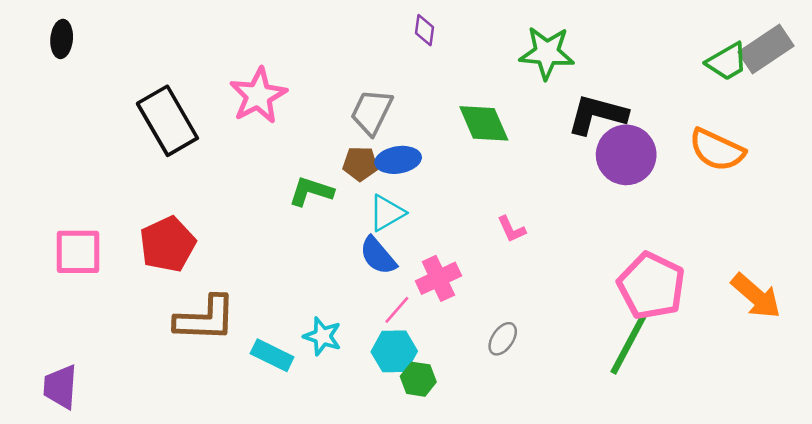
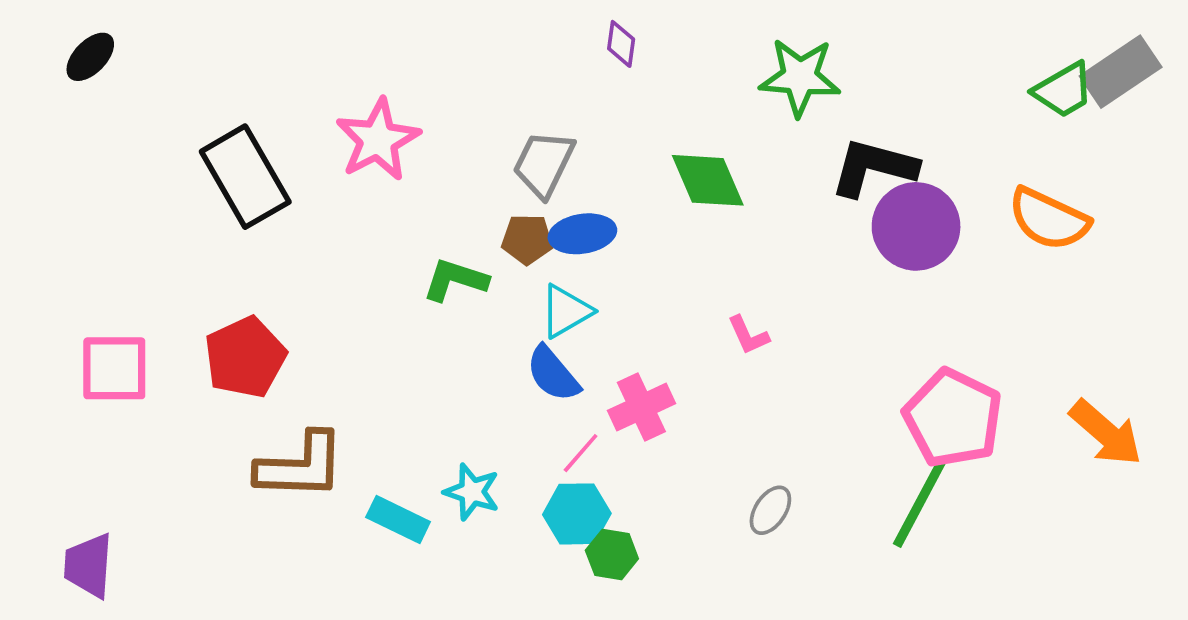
black ellipse: (62, 39) -> (90, 57), turned 39
gray ellipse: (503, 339) -> (770, 510), moved

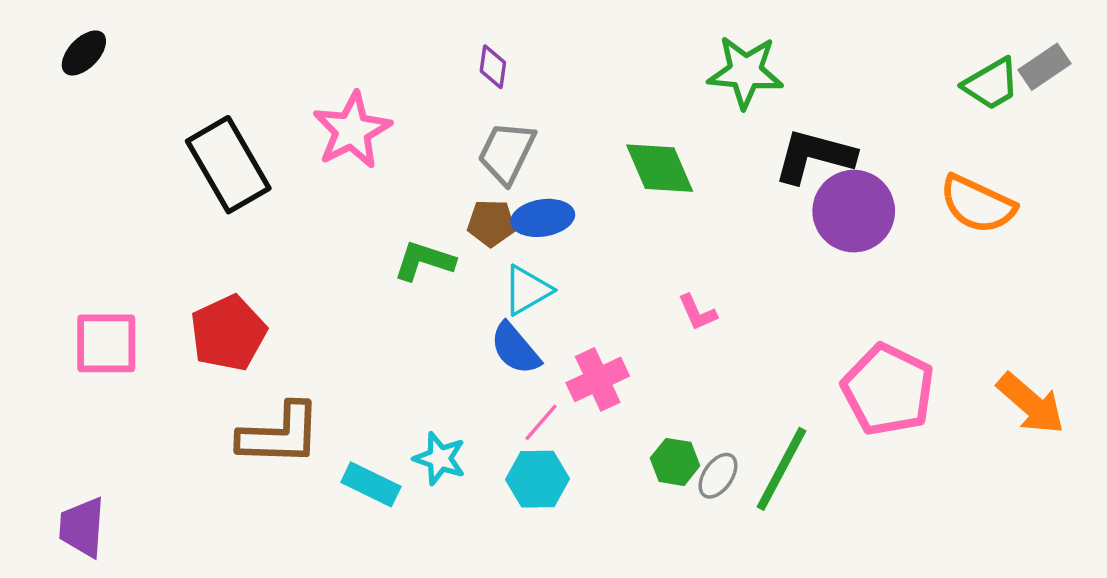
purple diamond: (621, 44) -> (493, 67), moved
gray rectangle: (1121, 72) -> (1044, 67), size x0.7
green line: (920, 503) -> (782, 469), moved
green hexagon: (612, 554) -> (675, 462), moved

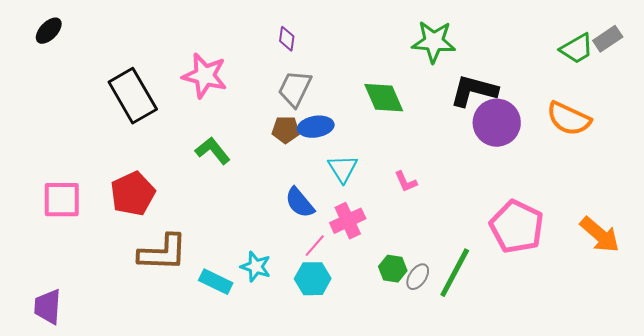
pink star: (352, 130) -> (205, 76), turned -30
green L-shape: (424, 261) -> (213, 151), moved, turned 33
cyan triangle: (527, 290) -> (343, 169), moved, turned -32

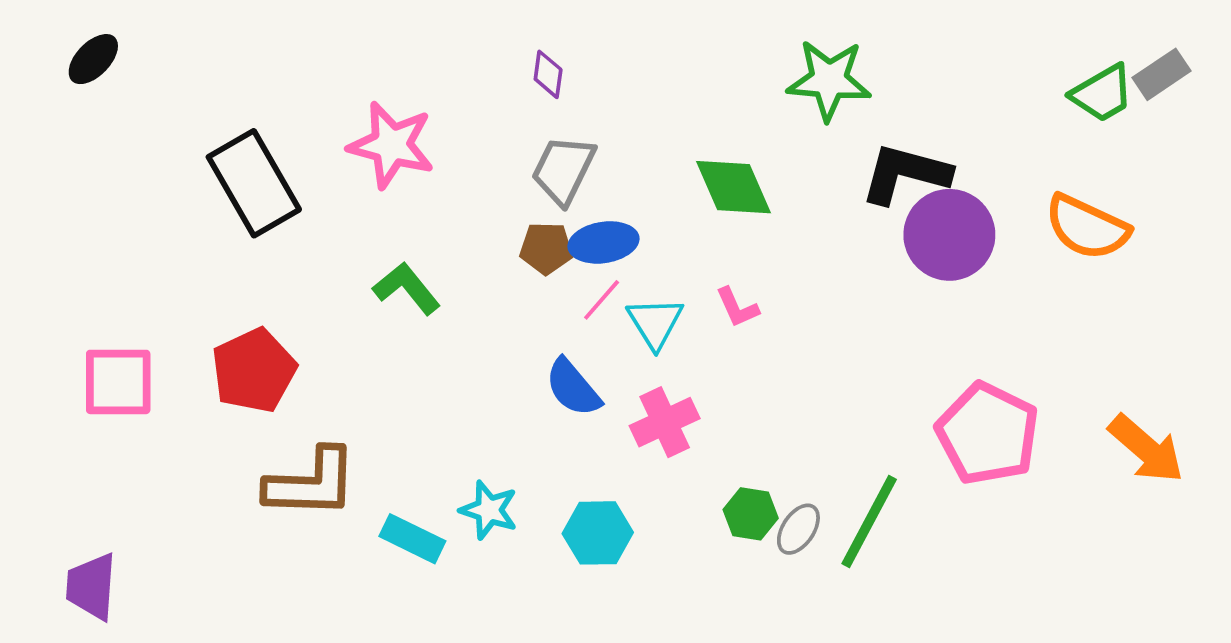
pink L-shape: (406, 182) -> (737, 307), moved
pink line: (315, 246) -> (602, 300), moved

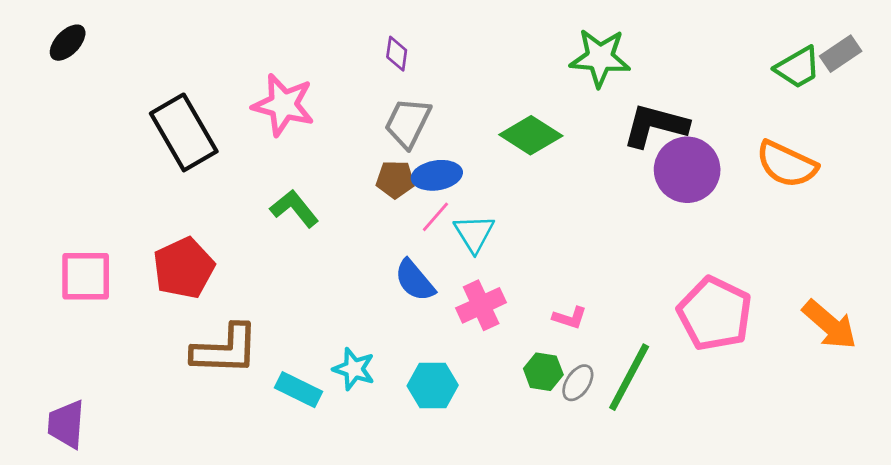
green diamond: (733, 187) -> (531, 135), turned -34
pink L-shape: (737, 307) -> (570, 318), moved, turned -48

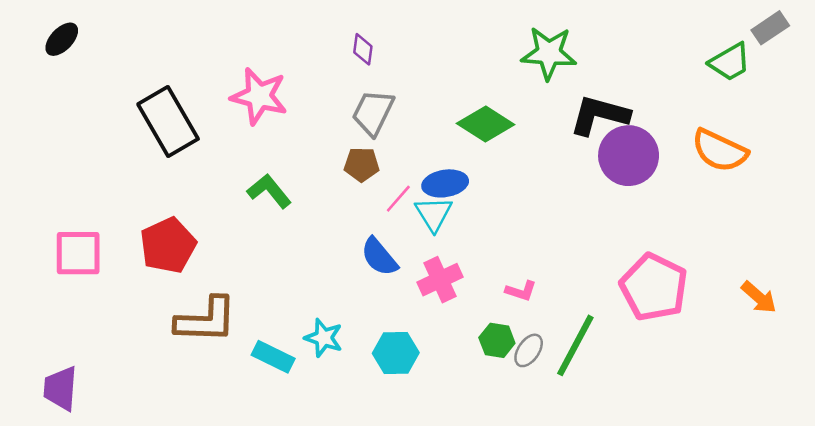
gray rectangle: (841, 54) -> (770, 28), moved
blue ellipse: (437, 175) -> (445, 183), moved
orange arrow: (830, 325) -> (759, 297), size x0.7

